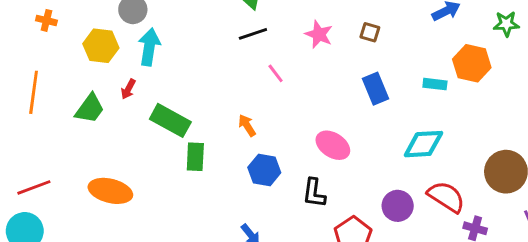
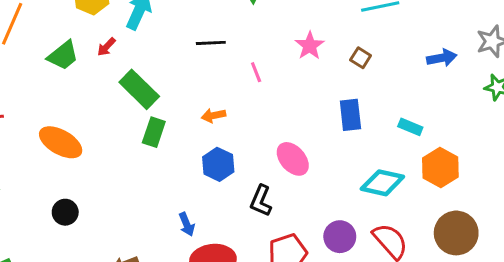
black line: (253, 34) -> (211, 43), moved
orange hexagon: (472, 63) -> (440, 167), moved
orange arrow: (247, 125) -> (213, 115), turned -85

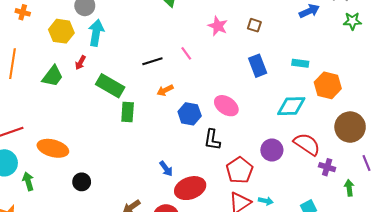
black line: (211, 43) -> (152, 61), moved
orange ellipse: (61, 142) -> (53, 148), moved
blue hexagon: (218, 164) -> (190, 114), moved

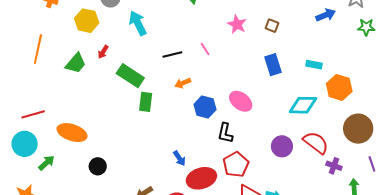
cyan arrow: (96, 33) -> (138, 23), moved, turned -40
red pentagon: (240, 170) -> (236, 165), moved
green arrow: (28, 181) -> (46, 163), turned 60

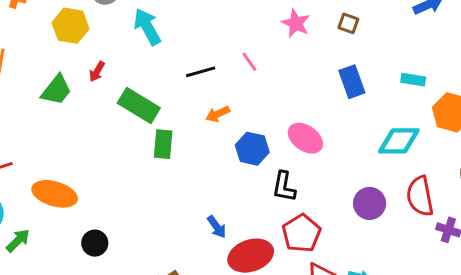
red semicircle: (316, 143) -> (420, 196), turned -136

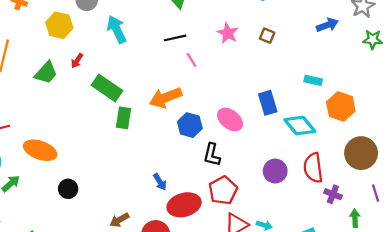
black line: (201, 72) -> (175, 38), moved
blue rectangle: (352, 82) -> (268, 103), moved
orange arrow: (218, 114) -> (166, 98), size x1.8
cyan diamond: (399, 141) -> (300, 126), turned 48

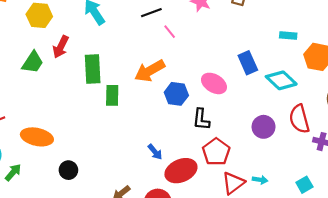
red arrow: (77, 61) -> (61, 47), size x1.5
green rectangle: (107, 88) -> (93, 69), turned 60

